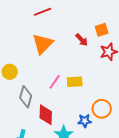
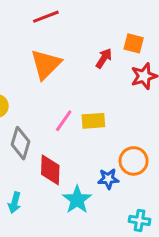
orange square: (102, 30) -> (134, 43), turned 32
red arrow: (82, 40) -> (104, 58), turned -104

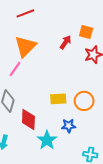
pink line: (64, 121) -> (15, 69), moved
yellow rectangle: (93, 121) -> (58, 99), moved
orange circle: (134, 161) -> (84, 101), moved

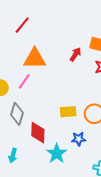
red line: (25, 13) -> (22, 25), moved, turned -30
orange triangle: (25, 46) -> (35, 58), turned 45

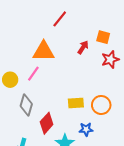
red line: (22, 25) -> (60, 19), moved
red diamond: (38, 133) -> (47, 123), turned 40

